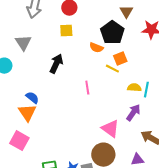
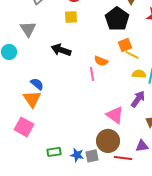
orange semicircle: (96, 48) -> (101, 61), moved
black arrow: (56, 64) -> (61, 50), turned -96
yellow line: (112, 69) -> (132, 55), moved

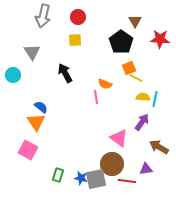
black arrow: (61, 50) -> (65, 73), turned 42
green rectangle: (54, 152) -> (58, 175), turned -64
gray square: (92, 156) -> (96, 179), size x1.5

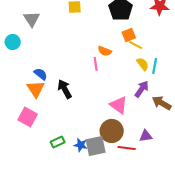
black arrow: (65, 73) -> (65, 89), moved
yellow semicircle: (143, 97) -> (143, 64), turned 48
brown arrow: (159, 147) -> (162, 103), moved
green rectangle: (58, 175) -> (58, 142), turned 48

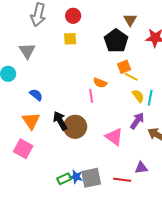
blue semicircle: (41, 74) -> (36, 95), moved
brown circle: (112, 131) -> (75, 127), moved
green rectangle: (58, 142) -> (64, 179), moved

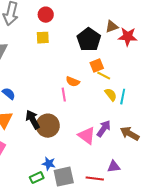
brown triangle: (130, 20) -> (112, 27), moved, turned 40
purple arrow: (137, 121) -> (104, 129), moved
blue star: (76, 177) -> (49, 164), moved

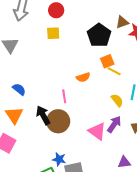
orange semicircle: (73, 82) -> (83, 77), turned -40
pink line: (64, 95) -> (64, 96), moved
yellow semicircle: (111, 95) -> (117, 100), moved

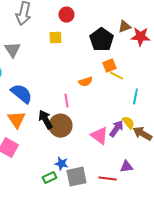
red circle: (56, 10) -> (66, 15), moved
blue semicircle: (19, 89) -> (21, 94), size x1.6
yellow semicircle: (117, 100) -> (128, 123), moved

